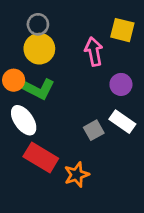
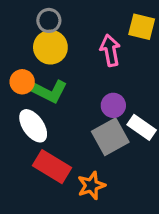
purple circle: (121, 84) -> (113, 105), moved
gray square: (94, 130) -> (110, 137), size x1.6

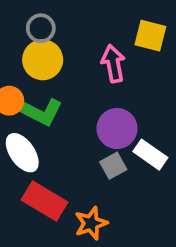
purple circle: (113, 105) -> (117, 129), size x1.4
gray square: (110, 137) -> (113, 166), size x0.6

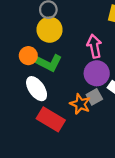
pink arrow: (113, 63) -> (94, 46), moved
orange star: (91, 223) -> (80, 104), moved, turned -30

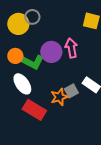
yellow circle: (50, 30) -> (18, 24), moved
purple circle: (97, 73) -> (51, 52), moved
orange star: (80, 104) -> (59, 97), turned 30

